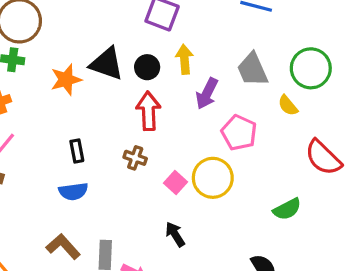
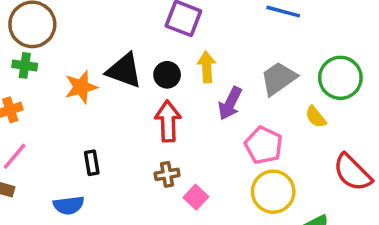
gray trapezoid: (252, 70) -> (279, 78), turned 78
brown cross: (135, 158) -> (167, 174), moved, turned -30
yellow circle: (213, 178) -> (273, 192), moved
blue semicircle: (73, 191) -> (69, 205), moved

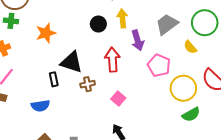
black triangle: (124, 71) -> (71, 62), moved
purple arrow: (230, 103) -> (138, 40), turned -42
red arrow: (168, 121) -> (112, 60), moved
brown cross: (167, 174) -> (88, 84), moved
yellow circle: (273, 192) -> (183, 88), moved

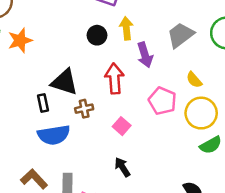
orange star: (46, 33) -> (20, 40), moved
yellow semicircle: (190, 47) -> (194, 80), moved
pink pentagon: (159, 65) -> (162, 101), moved
blue semicircle: (40, 106) -> (54, 135), moved, size x1.4

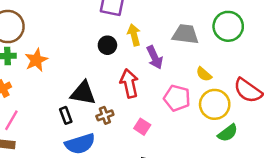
gray trapezoid: (181, 35) -> (185, 34), turned 52

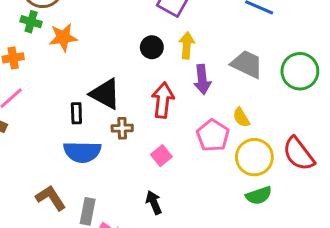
yellow semicircle: (204, 74) -> (241, 117), moved

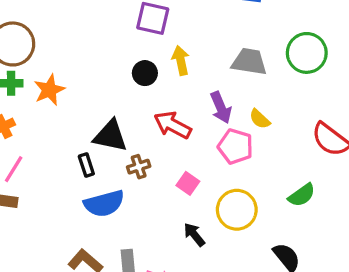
purple arrow: (202, 79) -> (221, 108), moved
red arrow: (163, 100) -> (173, 125), turned -52
yellow circle: (254, 157) -> (237, 210), moved

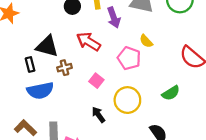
purple arrow: (221, 108) -> (114, 18), moved

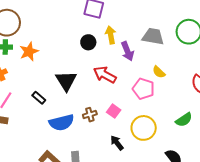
black triangle: (47, 46) -> (66, 81), turned 45
black rectangle: (30, 64) -> (39, 98), moved, turned -32
brown cross: (64, 68) -> (90, 115), moved

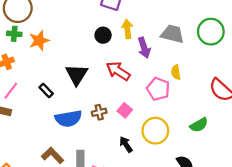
yellow semicircle: (159, 72) -> (176, 72), turned 32

